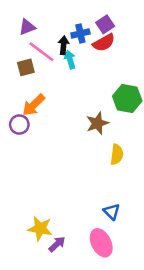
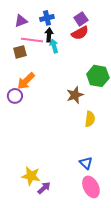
blue cross: (80, 34) -> (47, 18), moved
pink line: (41, 52) -> (32, 40), turned -30
pink ellipse: (101, 243) -> (91, 187), moved

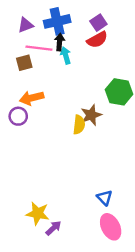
blue cross: (47, 18) -> (57, 21), size x1.5
orange arrow: (26, 81) -> (32, 98), turned 30
yellow semicircle: (90, 119) -> (79, 125), moved

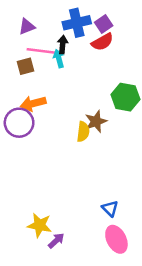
blue cross: (57, 21) -> (77, 23), moved
cyan arrow: (66, 55) -> (59, 59), moved
purple circle: (18, 116) -> (19, 123), size x1.5

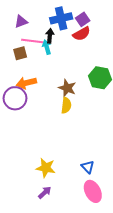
brown star: (96, 121) -> (67, 88), moved, turned -30
yellow star: (40, 225) -> (46, 168), moved

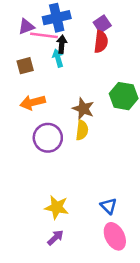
blue cross: (61, 18) -> (57, 18), moved
red semicircle: (82, 34) -> (101, 42), turned -54
pink line: (32, 41) -> (44, 35), moved
purple circle: (15, 98) -> (48, 138), moved

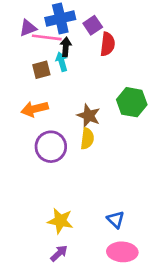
purple square: (102, 24) -> (93, 25), moved
brown square: (25, 66) -> (41, 70), moved
pink ellipse: (115, 236) -> (122, 252), turned -60

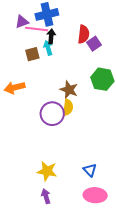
purple square: (93, 25) -> (94, 44), moved
orange arrow: (35, 109) -> (15, 88), moved
purple circle: (51, 147) -> (52, 114), moved
purple arrow: (59, 253) -> (46, 196), turned -64

